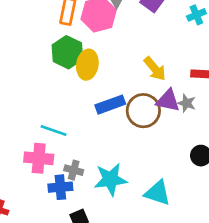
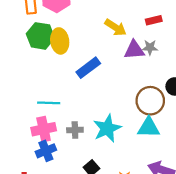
brown circle: (143, 111) -> (150, 101), moved
blue cross: (60, 187) -> (46, 151), moved

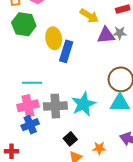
yellow ellipse: (60, 41) -> (54, 38), moved
blue rectangle: (88, 68) -> (66, 51), turned -35
gray cross: (75, 130) -> (55, 106), size x1.6

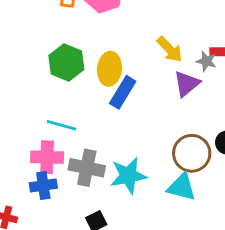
green hexagon: (24, 24) -> (66, 62), moved
gray star: (120, 33) -> (206, 61), moved
purple triangle: (106, 35) -> (187, 84), turned -48

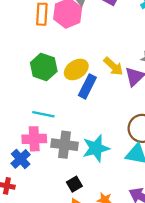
yellow arrow: (170, 49) -> (113, 66), moved
yellow ellipse: (109, 69) -> (76, 69), turned 55
blue cross: (43, 186) -> (21, 159), moved, turned -30

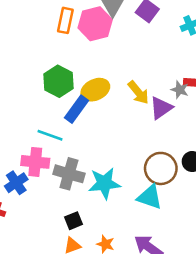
blue rectangle: (87, 86) -> (76, 109), moved

